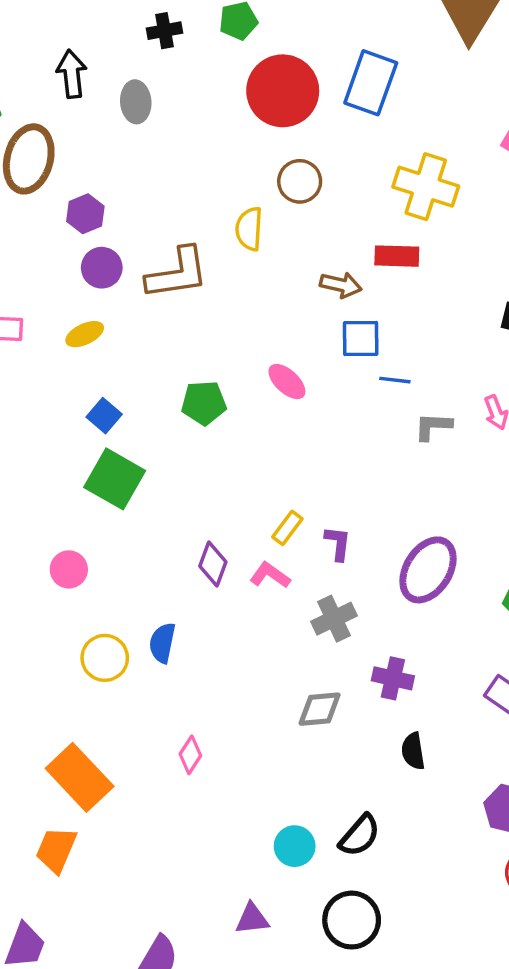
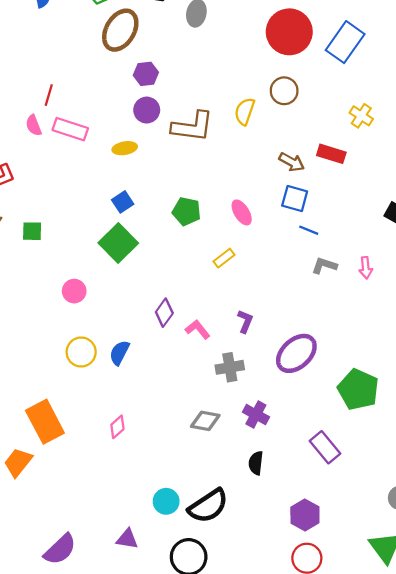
yellow cross: (426, 187) -> (361, 116), size x0.6
yellow rectangle: (287, 528) -> (224, 258), moved
black semicircle: (360, 835) -> (208, 506), size x1.4

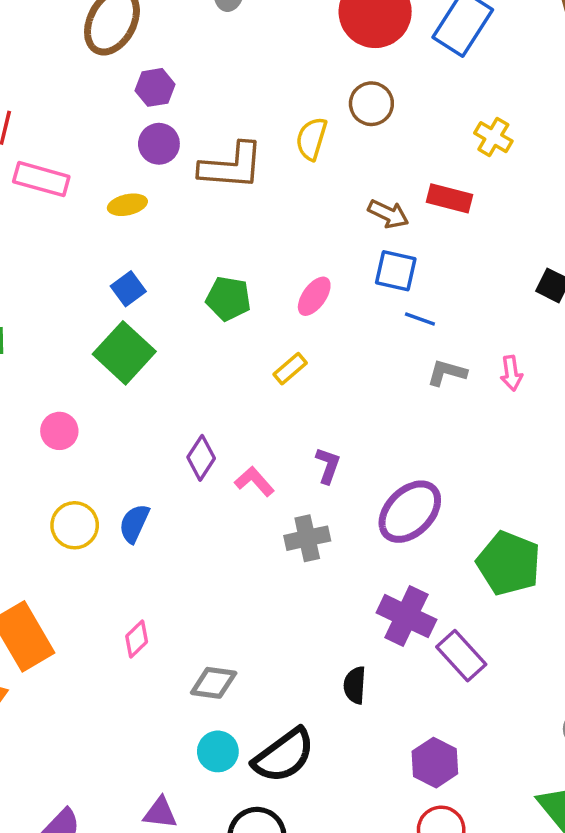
pink ellipse: (242, 212) -> (314, 296), turned 70
purple cross: (256, 414) -> (406, 616), moved, size x1.4
gray diamond: (205, 421) -> (214, 683), moved

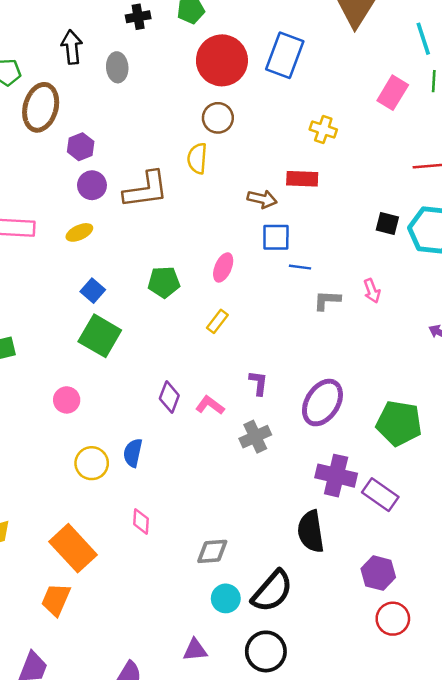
brown circle: (371, 104) -> (218, 118), moved
pink diamond: (137, 639) -> (141, 521), moved, turned -30
black semicircle: (355, 685) -> (311, 531), size x1.6

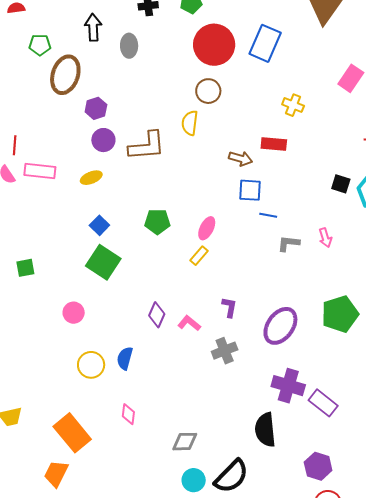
pink ellipse: (223, 267) -> (207, 228), moved
green pentagon: (399, 423) -> (340, 314), moved, turned -30

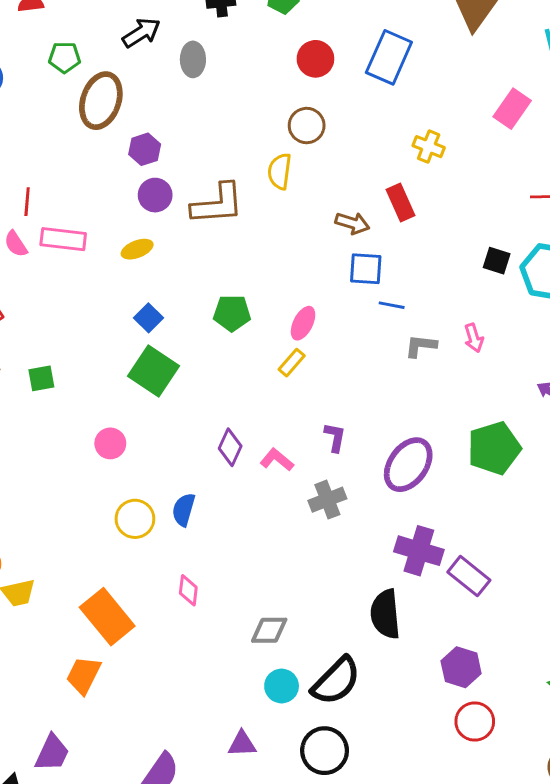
black arrow: (93, 27) -> (141, 33), turned 60
red circle: (214, 45) -> (315, 59), size x0.6
red rectangle: (274, 144) -> (401, 202), turned 60

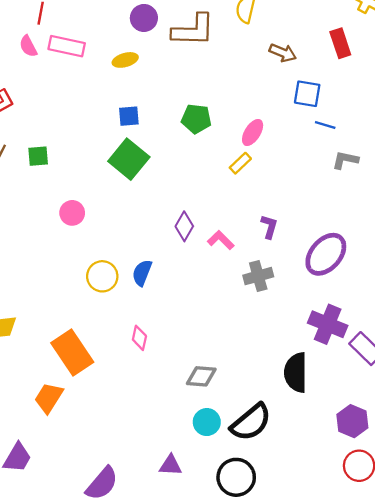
brown arrow: (352, 223) -> (283, 53), moved
blue square: (149, 318) -> (129, 116), turned 35
pink circle: (110, 443) -> (72, 213), moved

